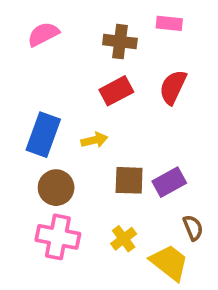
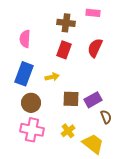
pink semicircle: (43, 34) -> (25, 39), moved, turned -60
red rectangle: (116, 91) -> (64, 50), turned -42
brown semicircle: (193, 228) -> (106, 117), moved

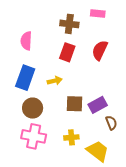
yellow cross: (68, 131) -> (71, 137), turned 32

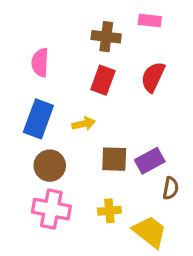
brown semicircle: (111, 123) -> (171, 188), turned 32

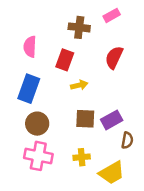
pink rectangle: (150, 21) -> (112, 15), turned -35
red rectangle: (103, 80) -> (65, 60), moved
yellow arrow: (84, 124) -> (79, 85), moved
yellow trapezoid: (150, 232) -> (112, 173), turned 112

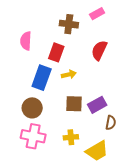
blue rectangle: (29, 89) -> (42, 78), moved

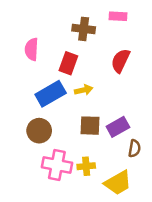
pink rectangle: (97, 14) -> (118, 16), turned 32
blue rectangle: (42, 78) -> (51, 94), turned 40
pink cross: (33, 136) -> (57, 165), moved

